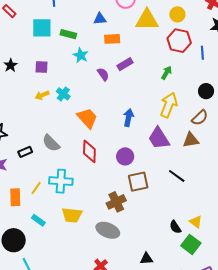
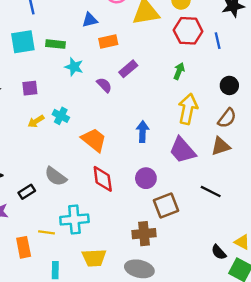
yellow line: (36, 188) -> (47, 232), turned 72
brown cross: (116, 202) -> (144, 234), turned 30
cyan rectangle: (38, 220) -> (55, 270), turned 64

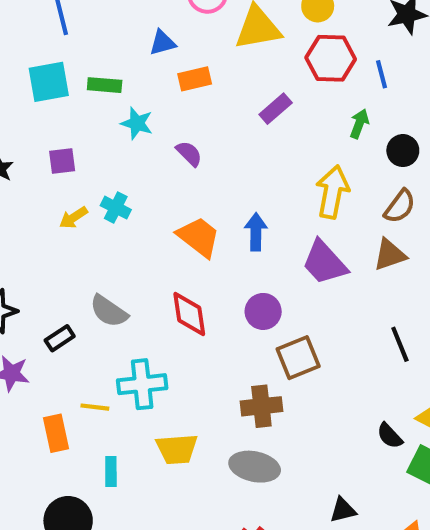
purple rectangle: (128, 69) -> (276, 109), moved
green arrow: (179, 71) -> (359, 124), moved
orange trapezoid: (94, 140) -> (199, 237), moved
black line: (211, 191) -> (400, 344), moved, turned 42

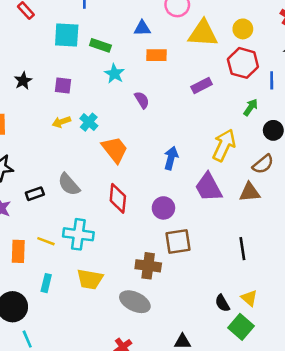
orange trapezoid: (199, 237) -> (115, 150), moved

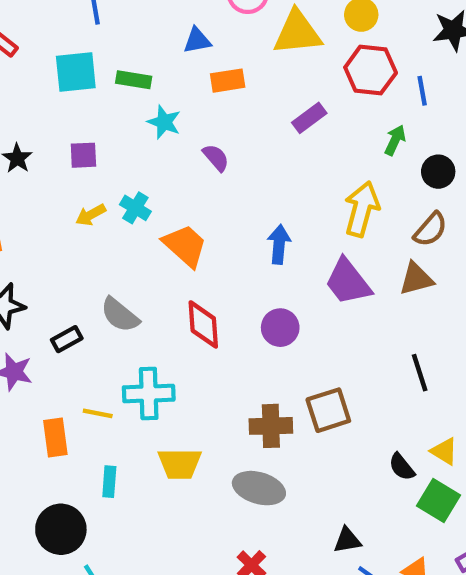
brown square: (178, 242) -> (328, 410), moved

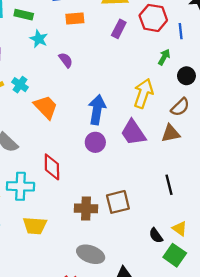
purple rectangle: (309, 118) -> (119, 29), moved, turned -30
blue arrow: (279, 244) -> (97, 110), size x1.4
red diamond: (203, 324) -> (52, 167), moved
purple circle: (280, 328) -> (95, 142), moved
gray ellipse: (259, 488) -> (91, 254), moved

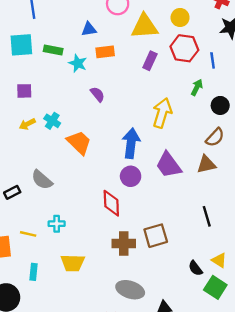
cyan star: (39, 39) -> (78, 63), moved
yellow arrow: (143, 93) -> (162, 113), moved
red diamond: (52, 167) -> (111, 203), moved
cyan cross: (21, 186) -> (57, 224), size x0.6

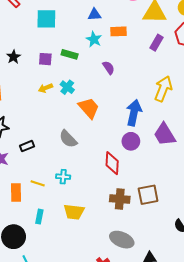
blue triangle: (89, 29) -> (94, 15), moved
green rectangle: (53, 50) -> (70, 54), moved
gray semicircle: (42, 180) -> (68, 139), moved

